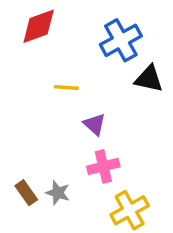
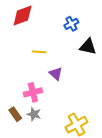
blue cross: (121, 40) -> (71, 24), size x0.6
pink cross: (103, 166) -> (33, 92), moved

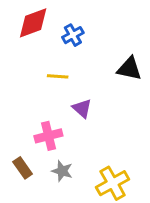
blue cross: (71, 24) -> (73, 35), moved
gray star: (34, 114) -> (62, 171), moved

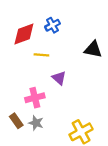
red diamond: (33, 23) -> (24, 34), moved
gray star: (62, 171) -> (36, 123), moved

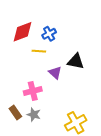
blue cross: (52, 25) -> (49, 34), moved
black triangle: (93, 49) -> (76, 61), moved

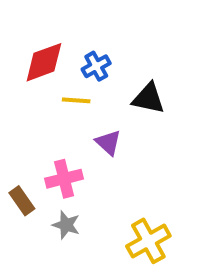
black triangle: (76, 61) -> (148, 98), moved
brown rectangle: (15, 112) -> (22, 201), moved

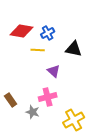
red diamond: (44, 62) -> (22, 31), turned 30
pink cross: (64, 179) -> (48, 97), moved

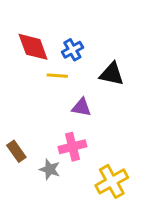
red diamond: (22, 31) -> (33, 47), turned 60
purple triangle: (54, 71) -> (81, 107), turned -32

